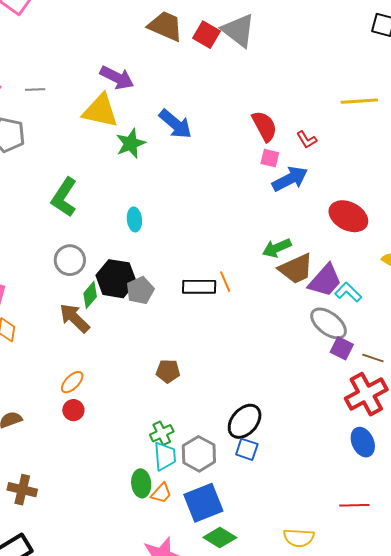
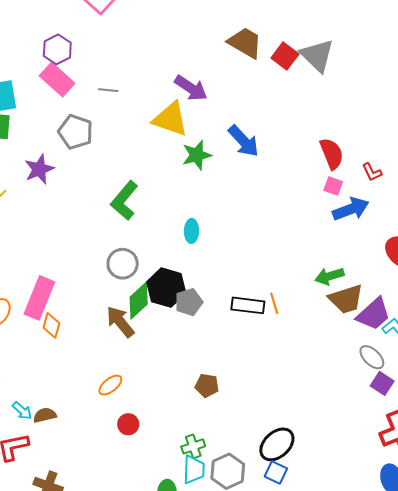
green diamond: (90, 295) -> (139, 301), size x1.4
gray ellipse: (329, 323) -> (372, 357), size x0.7
red circle: (73, 410) -> (128, 424), moved

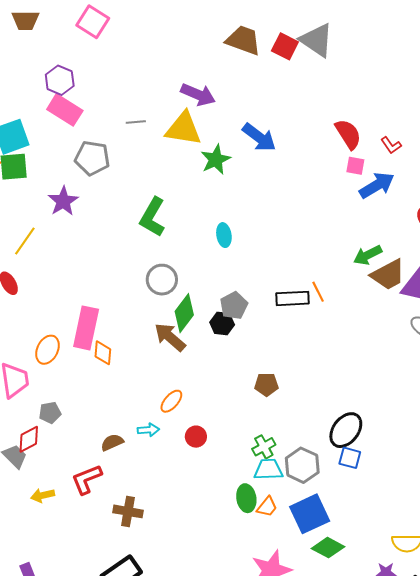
gray line: (108, 90) -> (136, 122), moved
black hexagon: (166, 288) -> (222, 323), moved, size x0.6
cyan arrow: (22, 411) -> (148, 430), moved, turned -35
cyan trapezoid: (194, 470) -> (268, 470), turned -84

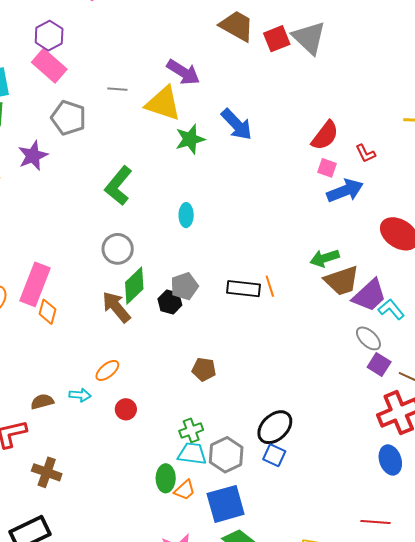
red square: (285, 46) -> (277, 39), turned 32
red semicircle: (348, 134) -> (325, 136), turned 60

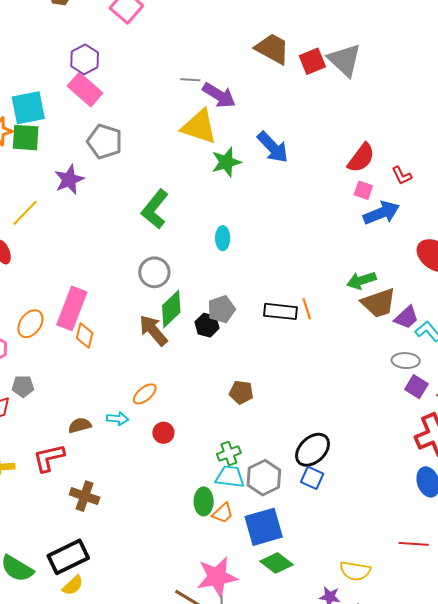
gray line: (117, 89) -> (190, 80), moved
purple trapezoid: (369, 295) -> (406, 317), size x0.7
gray ellipse: (368, 338) -> (406, 361), turned -40

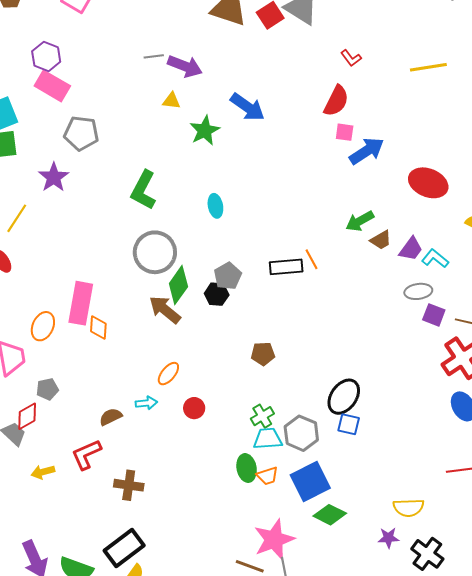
yellow triangle: (199, 127) -> (171, 101), size x0.5
red L-shape: (402, 176) -> (351, 58), moved
gray circle: (154, 272) -> (155, 252), size x1.4
brown trapezoid: (379, 303) -> (381, 240), size x0.6
orange trapezoid: (223, 513) -> (267, 476), turned 35

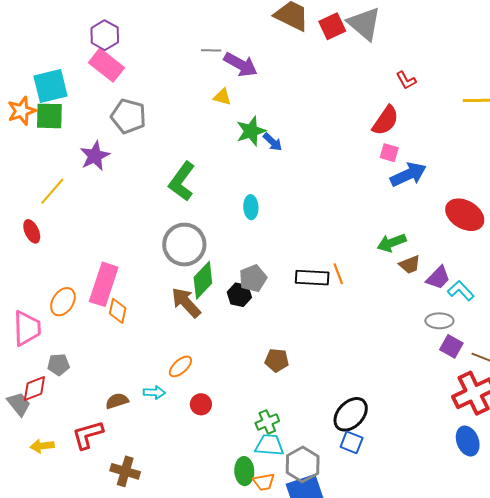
blue arrow: (247, 107) -> (273, 142), moved, size x0.6
gray hexagon: (301, 433) -> (303, 464), moved

